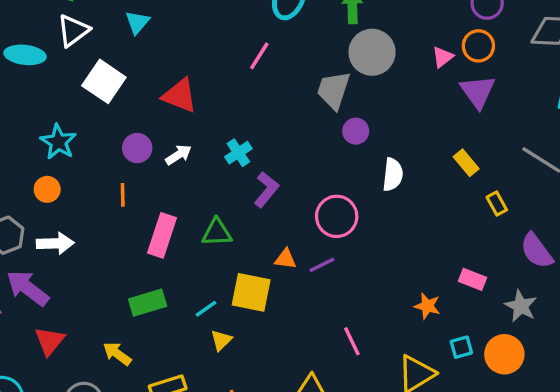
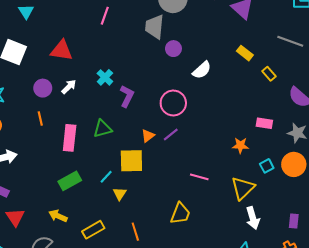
white semicircle: (393, 175) -> (202, 70), turned 54
orange triangle: (286, 259) -> (148, 136), turned -32
pink line: (352, 341) -> (199, 177), turned -36

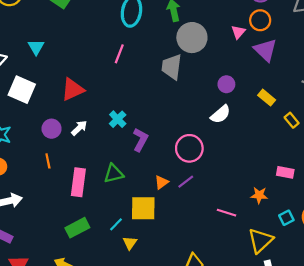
purple circle: (173, 49) -> (226, 84), moved
red triangle: (62, 50) -> (73, 89), turned -35
pink line: (199, 177) -> (226, 213), moved

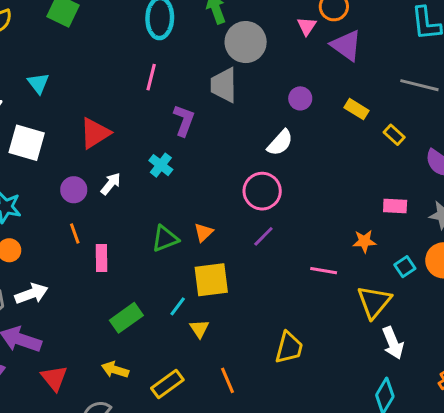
white semicircle: (221, 114) -> (280, 143), moved
purple L-shape: (140, 140) -> (184, 120), moved
pink rectangle: (78, 182) -> (102, 258), moved, size x0.7
orange triangle: (161, 182) -> (204, 232), moved

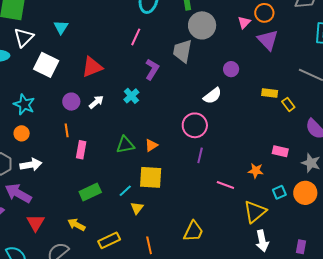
yellow rectangle: (357, 109) -> (270, 93), moved, turned -35
purple line: (263, 236) -> (200, 155), moved, turned -42

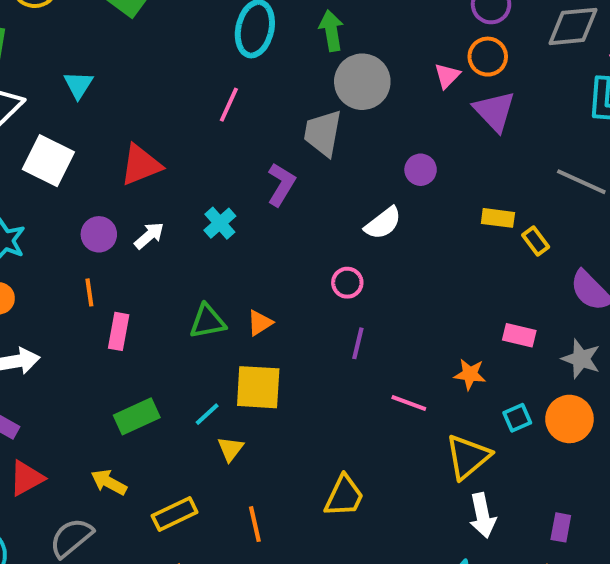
purple L-shape: (152, 69) -> (281, 184), moved
pink circle: (195, 125) -> (347, 283), size x0.6
red triangle: (36, 223) -> (26, 478), turned 30

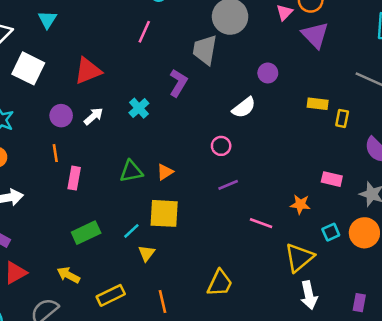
yellow rectangle: (536, 241) -> (342, 118), turned 48
purple line: (358, 343) -> (228, 185), turned 54

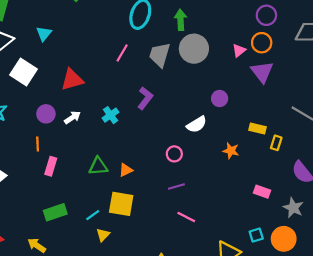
gray trapezoid: (205, 50) -> (160, 55), moved
orange star: (300, 204) -> (231, 151), moved
pink line: (261, 223) -> (186, 217), moved

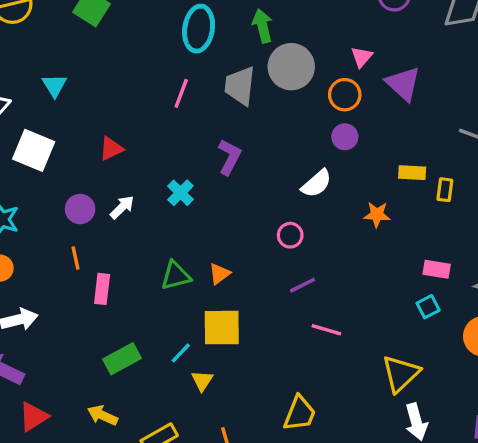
orange circle: (262, 43) -> (345, 95), moved
red triangle: (72, 80) -> (111, 149), size x0.7
cyan square: (256, 235) -> (428, 307), moved

